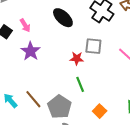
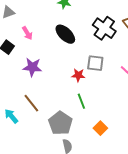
pink arrow: (25, 25) -> (27, 33), moved
purple star: (31, 51) -> (32, 67), turned -30
brown line: (33, 99) -> (31, 103), moved

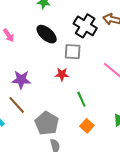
gray square: (95, 63) -> (73, 52), moved
purple star: (32, 67) -> (21, 80), moved
green line: (81, 101) -> (81, 99), moved

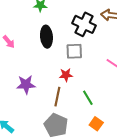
black ellipse: (47, 34) -> (46, 37), turned 50
brown line: (17, 105) -> (57, 97), moved, turned 60

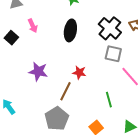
gray square: (74, 51) -> (113, 54), moved
green line: (88, 98) -> (109, 100), moved

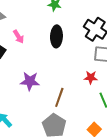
red star: (79, 73) -> (91, 77), moved

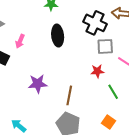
pink arrow: (18, 37) -> (20, 41), turned 64

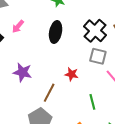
red star: (97, 71) -> (72, 74), moved

